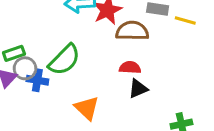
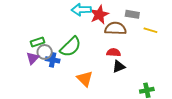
yellow line: (185, 21) -> (150, 30), moved

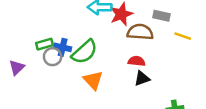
purple triangle: (33, 58) -> (17, 68), moved
blue cross: (53, 60) -> (63, 47), moved
orange triangle: (85, 79) -> (93, 80), moved

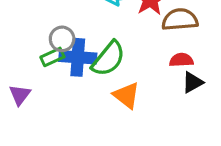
blue cross: (63, 47) -> (78, 57), size x1.5
gray circle: (53, 57) -> (62, 39), moved

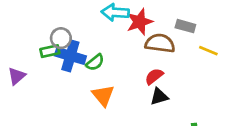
green semicircle: (108, 59) -> (95, 62), size x0.6
red semicircle: (181, 60) -> (154, 76), turned -48

